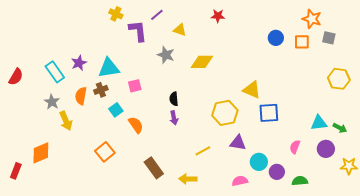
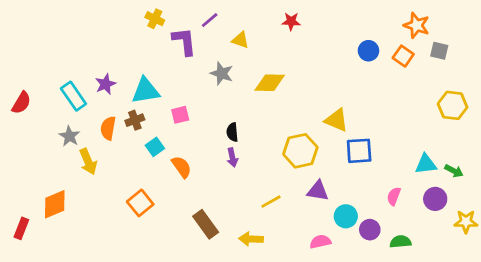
orange square: (302, 42) -> (403, 56), turned 35

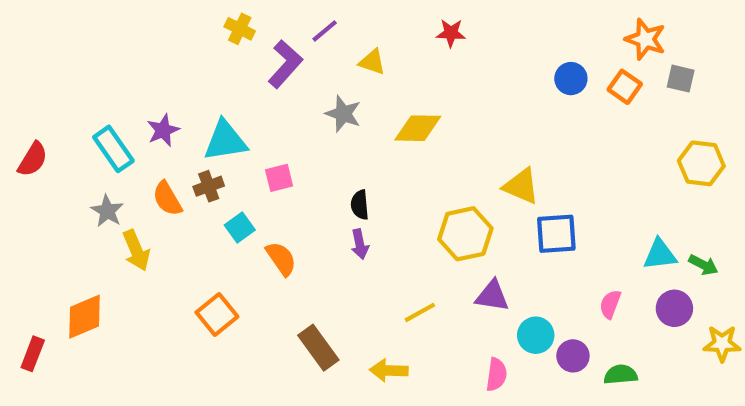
purple L-shape: (184, 41) -> (285, 64), turned 48
orange semicircle: (108, 128) -> (167, 199), turned -40
pink semicircle: (320, 242) -> (496, 375), turned 110

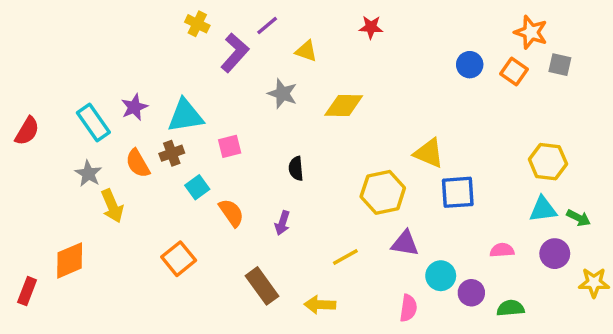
yellow hexagon: (701, 163) -> (548, 162), moved
purple arrow: (360, 244) -> (282, 223), moved, turned 30
pink semicircle: (610, 304) -> (502, 250), turned 65

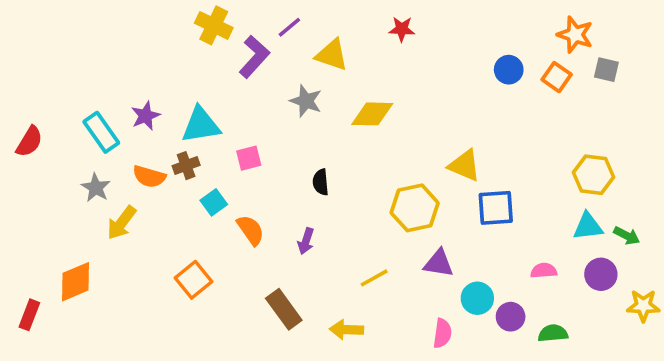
yellow cross: (197, 24) -> (214, 25), size x1.4
yellow triangle: (306, 51) -> (332, 55), size x1.4
orange semicircle: (138, 163) -> (149, 177), turned -44
yellow arrow: (112, 206) -> (122, 223), turned 60

